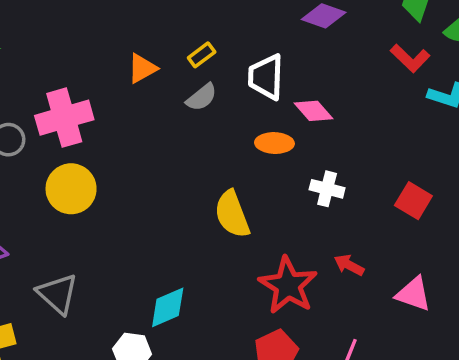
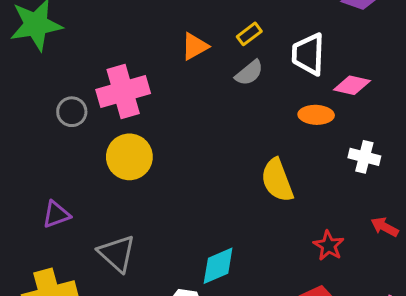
pink diamond: (313, 111) -> (352, 85), turned -36
red star: (288, 285) -> (329, 246), size x0.6

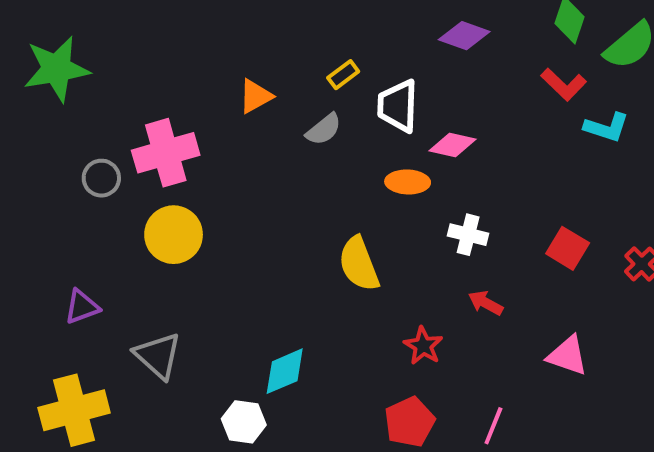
yellow rectangle: (249, 34) -> (343, 75), moved
red arrow: (385, 227) -> (486, 303), moved

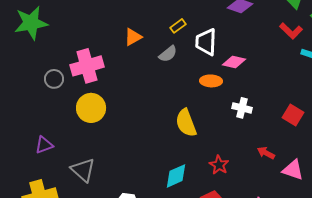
red arrow: (486, 303) -> (266, 153), moved
cyan diamond: (285, 371) -> (176, 176), moved

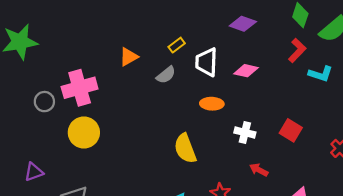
red L-shape: (291, 31) -> (297, 50), turned -90
pink diamond: (234, 62) -> (246, 71), moved
red square: (293, 115) -> (291, 130), moved
red arrow: (266, 153) -> (259, 170), moved

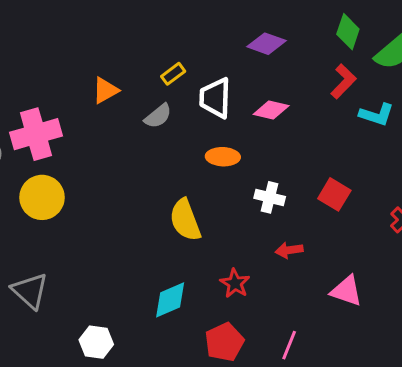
red arrow: (259, 170) -> (289, 250), turned -36

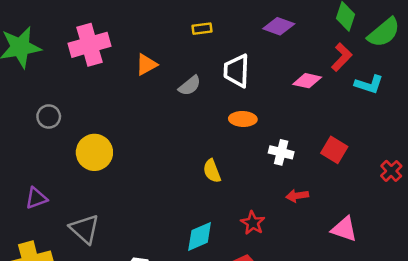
yellow rectangle: (173, 74) -> (202, 29), moved, turned 30
pink diamond: (271, 110) -> (307, 81), moved
pink cross: (36, 134) -> (89, 45), moved
yellow semicircle: (185, 220) -> (212, 171), size x0.7

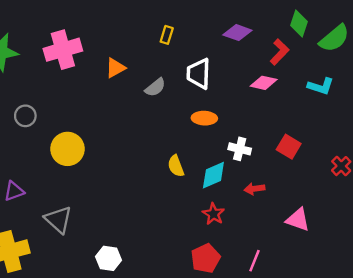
yellow rectangle: (202, 29) -> (167, 35), turned -66
red L-shape: (342, 57) -> (280, 52), moved
cyan diamond: (200, 236) -> (213, 175), moved

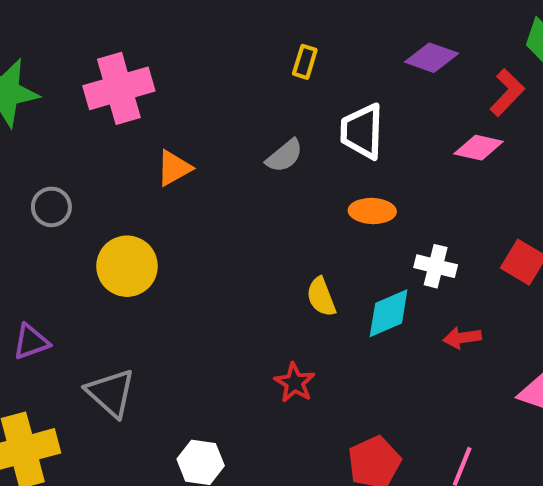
orange triangle: (115, 68) -> (174, 168), moved
red star: (213, 214) -> (295, 383), moved

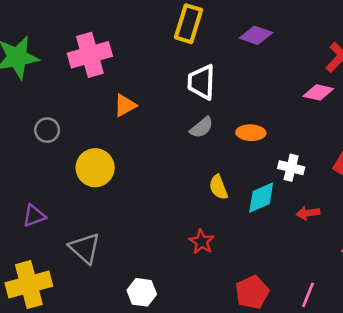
purple diamond: (432, 58) -> (256, 35), moved
yellow rectangle: (305, 62) -> (189, 24), moved, size x1.8
white trapezoid: (362, 131) -> (202, 82), moved
gray semicircle: (284, 156) -> (202, 127), moved

